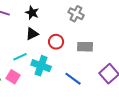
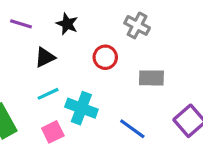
black triangle: (32, 34) -> (45, 57), moved
red circle: (56, 42) -> (105, 57), moved
pink square: (13, 77) -> (53, 132), moved, turned 32

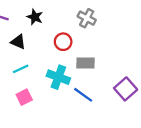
black triangle: (45, 57) -> (18, 42), turned 49
gray rectangle: (151, 78) -> (86, 63), moved
cyan cross: (81, 108) -> (58, 77), moved

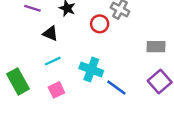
red circle: (63, 42) -> (100, 24), moved
gray rectangle: (86, 63) -> (156, 47), moved

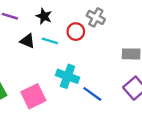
cyan line: (53, 61) -> (50, 41), moved, turned 42
pink square: (56, 90) -> (33, 96), size x1.5

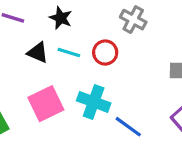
red circle: (76, 32) -> (105, 53), moved
pink square: (33, 96) -> (46, 104), moved

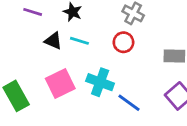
red circle: (105, 53) -> (123, 42), moved

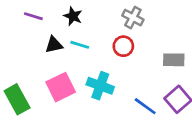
black triangle: (53, 41) -> (54, 45), turned -36
blue line: (129, 103) -> (145, 106), moved

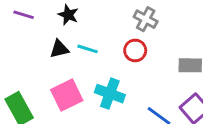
purple line: (33, 16) -> (24, 15), moved
black star: (73, 16) -> (68, 15), moved

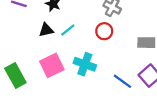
cyan line: (88, 49) -> (68, 30), turned -56

